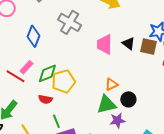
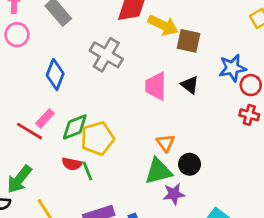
brown square: (149, 46) -> (189, 41), moved
orange triangle: (111, 84) -> (166, 143), turned -40
green line: (56, 121) -> (87, 171), moved

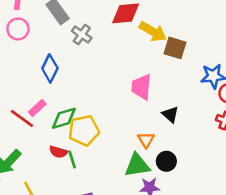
gray cross: (106, 55) -> (82, 35), moved, size x0.7
black triangle: (190, 85) -> (170, 114), moved

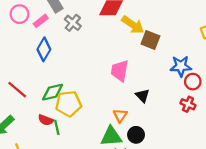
pink rectangle: (37, 108) -> (41, 21), moved

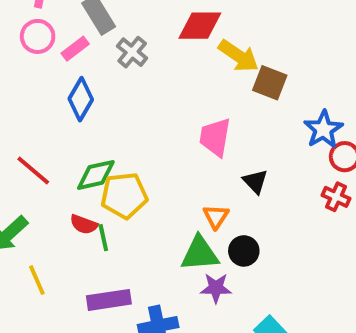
blue star: (181, 66) -> (323, 129), turned -30

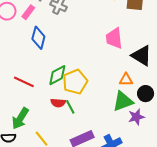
black triangle: (255, 181) -> (142, 56), size x1.5
orange triangle: (216, 217) -> (126, 80), turned -48

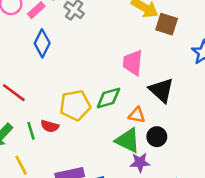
green diamond: (57, 75) -> (108, 98), moved
green triangle: (123, 101) -> (128, 140), turned 35
green line: (70, 107) -> (31, 131), moved

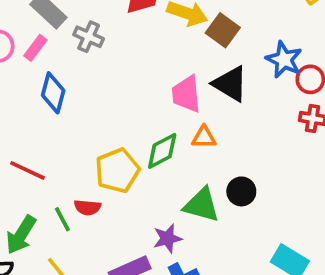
brown square: (167, 24) -> (223, 30), turned 30
black triangle: (161, 90) -> (230, 84), moved
orange triangle: (137, 115) -> (204, 137), moved
purple star: (140, 162) -> (167, 238), moved

